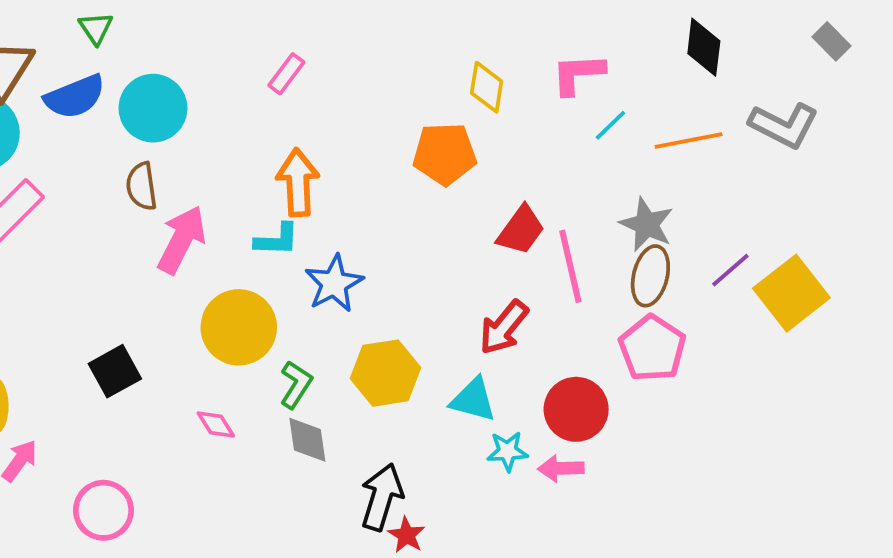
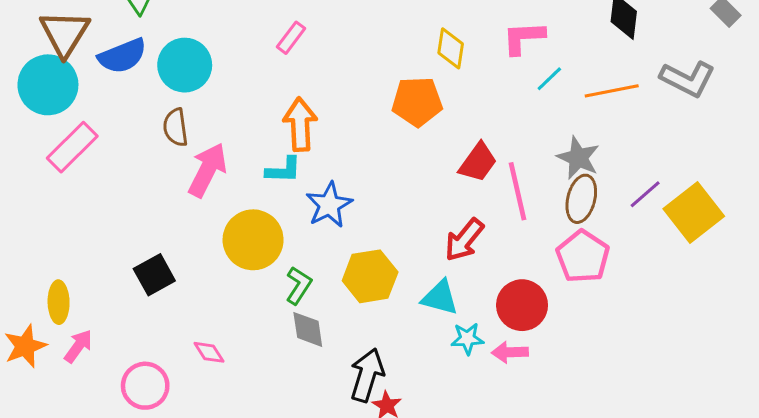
pink diamond: (216, 425) -> (209, 352), moved

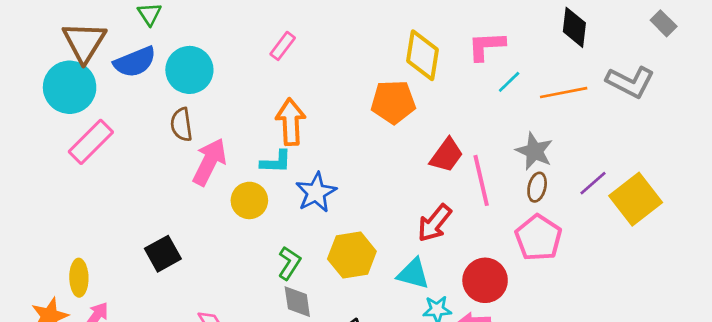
yellow diamond: (451, 48) -> (423, 55), size x1.4
brown ellipse: (581, 199) -> (537, 187), size x0.7
yellow circle: (253, 240) -> (249, 200), moved, size x0.7

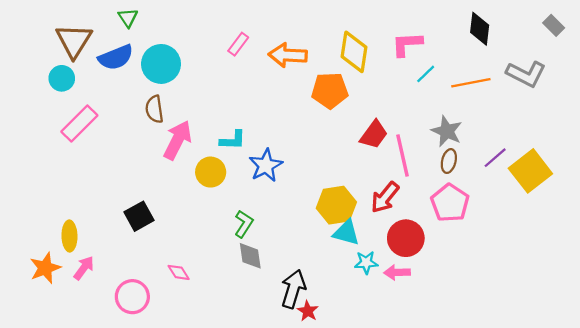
cyan circle: (70, 87) -> (62, 78), size x0.6
orange arrow: (291, 122) -> (288, 55), moved, turned -84
red arrow: (434, 223) -> (385, 197), moved
yellow hexagon: (352, 255) -> (336, 205), moved

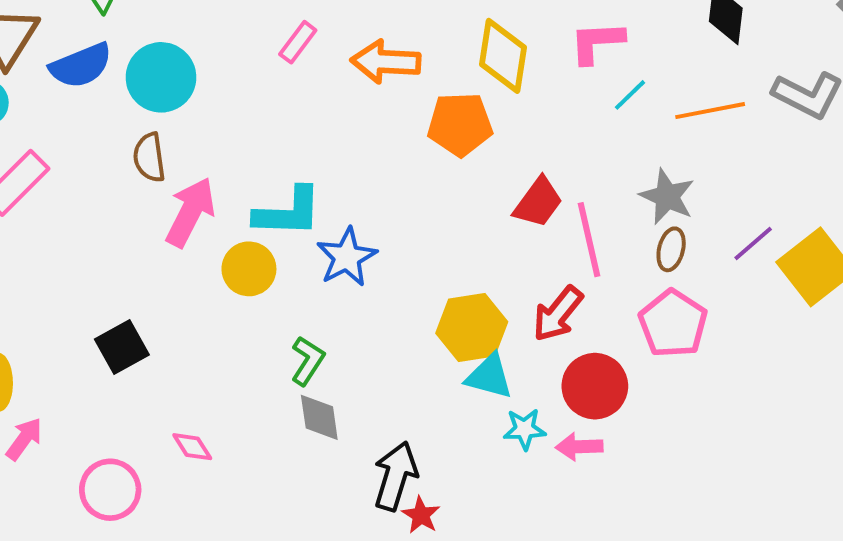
cyan L-shape: (233, 140) -> (288, 212), size x1.5

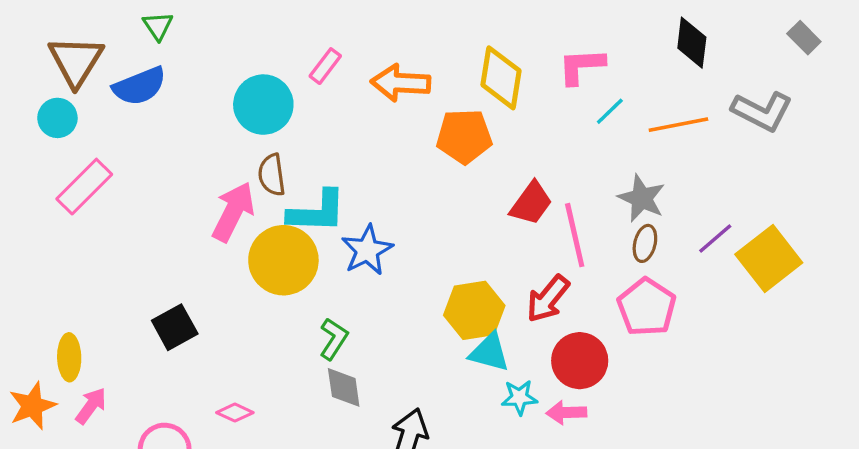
cyan circle: (161, 77) -> (263, 105), moved
brown semicircle: (149, 157) -> (272, 175), moved
yellow circle: (249, 269) -> (283, 260), size x1.5
pink diamond: (192, 447) -> (235, 413), turned -33

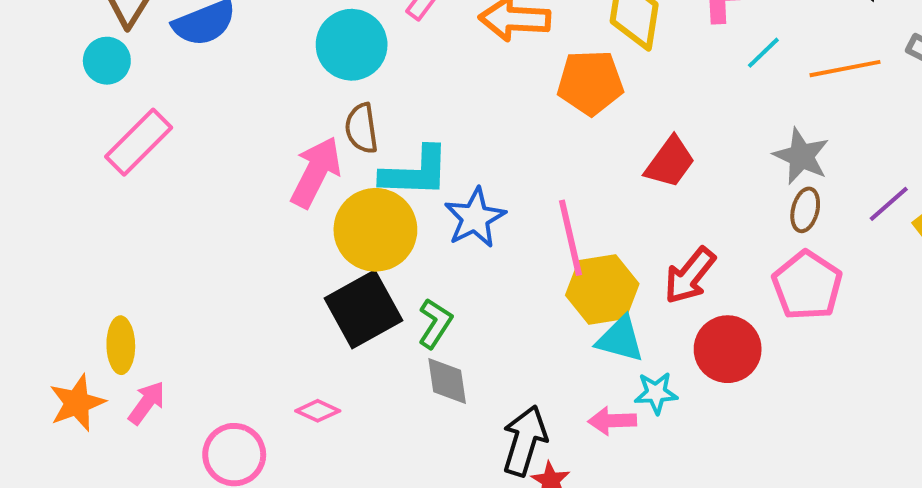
pink line: (575, 235) -> (570, 238), moved
black square: (175, 327) -> (364, 309), moved, size x1.4
pink arrow: (566, 413) -> (612, 421), moved

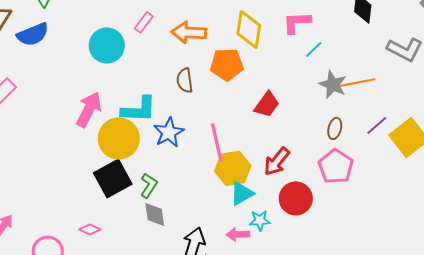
orange line: (845, 69) -> (358, 82), moved
brown semicircle: (362, 128) -> (185, 80), moved
gray star: (801, 156) -> (333, 84), moved
cyan triangle: (620, 339) -> (242, 193), turned -44

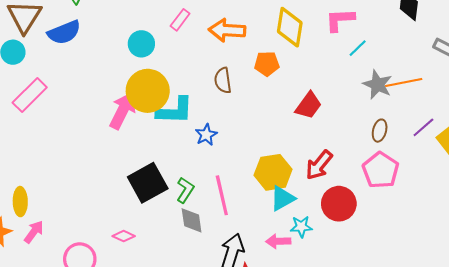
cyan circle: (107, 45) -> (141, 44), size x0.7
orange pentagon: (227, 64) -> (267, 64), size x0.7
blue star: (169, 132) -> (206, 135), size x0.7
yellow circle: (119, 138) -> (148, 91), moved
pink line: (217, 142) -> (222, 195), moved

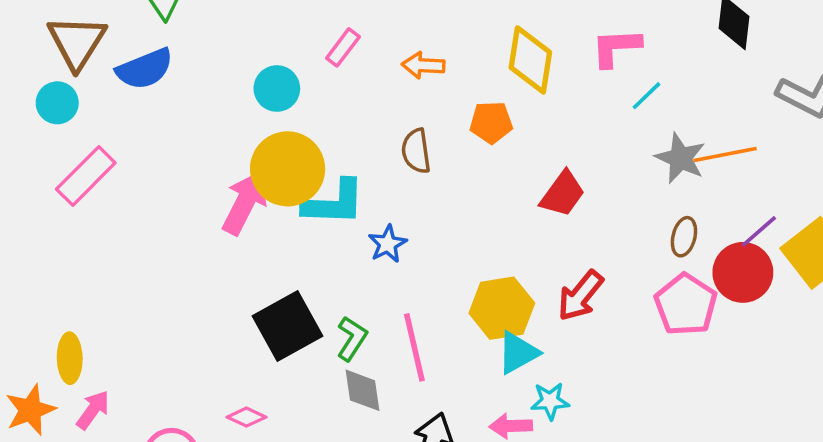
orange arrow: (227, 30) -> (423, 65), size x0.7
red circle: (339, 204) -> (743, 272), moved

